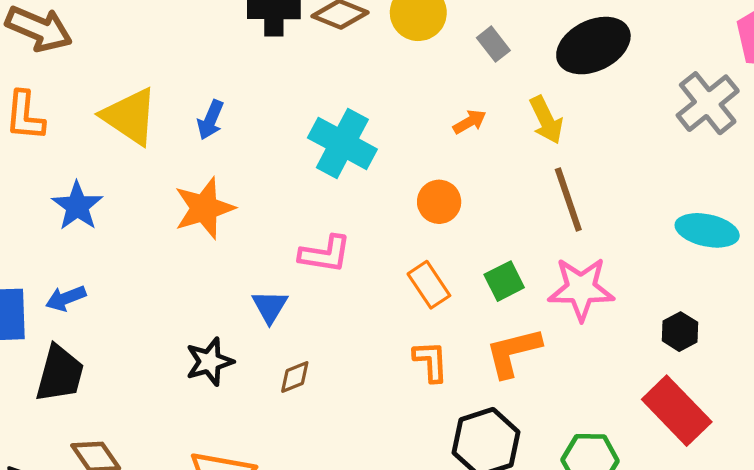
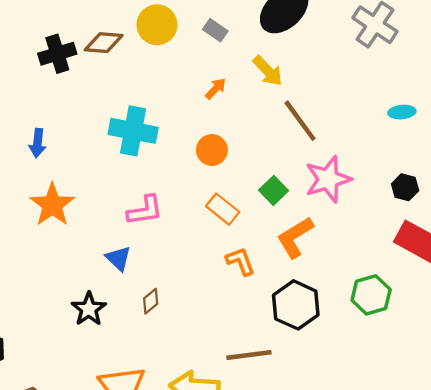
cyan ellipse: (707, 230) -> (402, 112), size x0.6

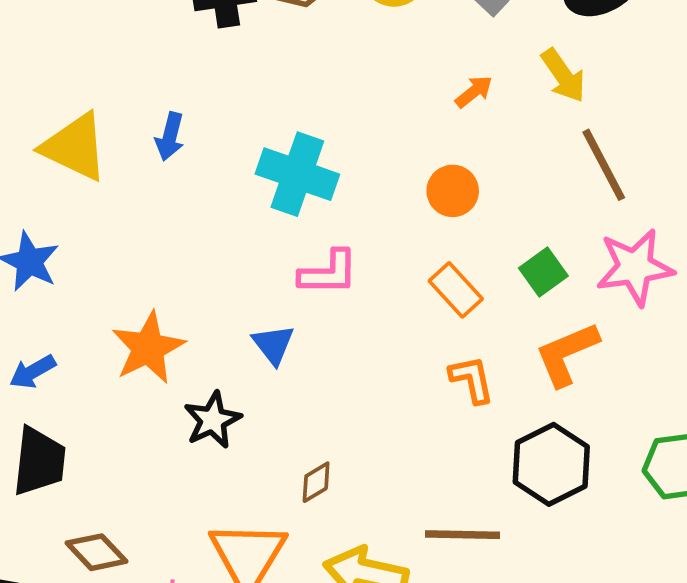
cyan cross: (133, 131) -> (297, 174), moved
orange star: (52, 205) -> (148, 348), moved
brown diamond: (151, 301) -> (316, 482), moved

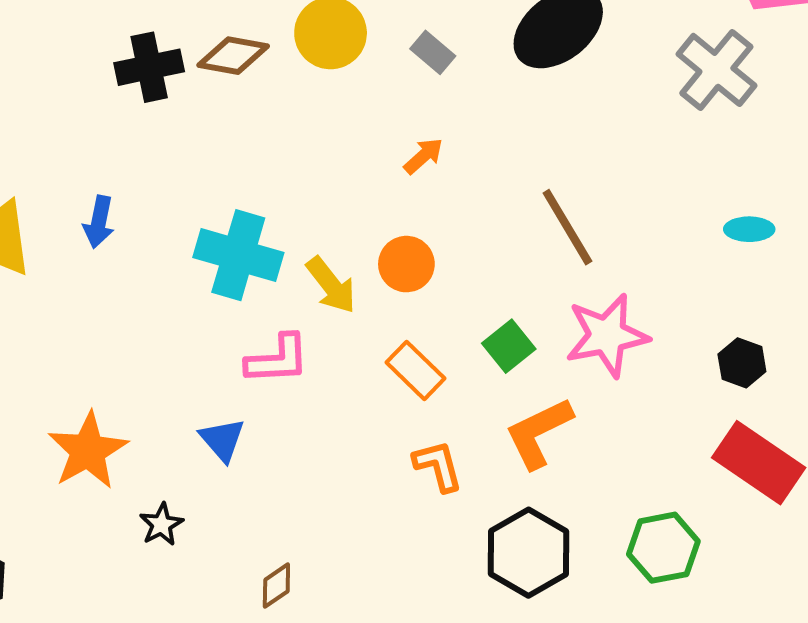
yellow arrow: (563, 76) -> (331, 285), moved
black star: (213, 420) -> (161, 525), size x0.7

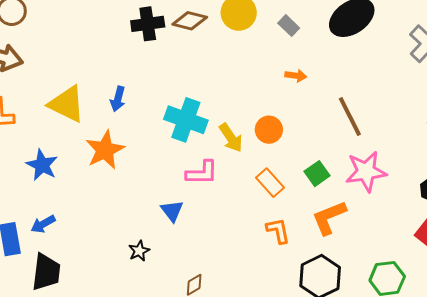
orange arrow: (423, 156) -> (296, 76), moved, turned 45
orange star: (88, 451) -> (105, 150), moved

